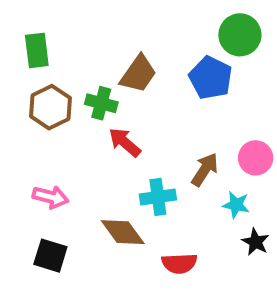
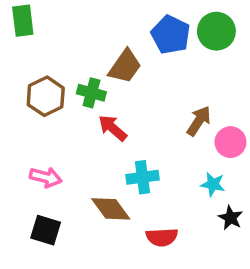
green rectangle: (37, 50) -> (23, 21), moved
blue pentagon: (211, 78) -> (171, 35), moved
brown arrow: (205, 170) -> (199, 121), moved

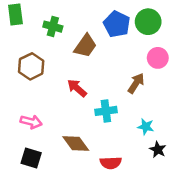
green cross: (91, 93) -> (53, 27), moved
pink circle: (230, 142) -> (158, 58), moved
cyan cross: (142, 177) -> (106, 111), moved

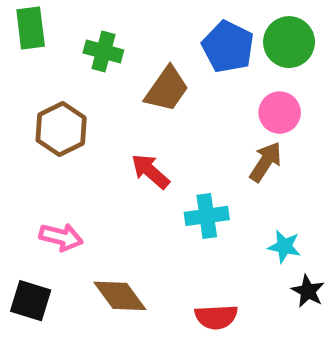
pink circle: (158, 58) -> (280, 113), moved
brown diamond: (76, 144) -> (120, 296), moved
black square: (31, 158) -> (31, 301), moved

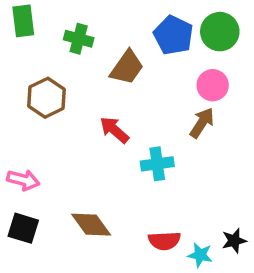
pink arrow: (61, 237) -> (23, 180), moved
cyan star: (284, 246) -> (200, 255), moved
black star: (308, 291) -> (234, 241), moved, turned 30

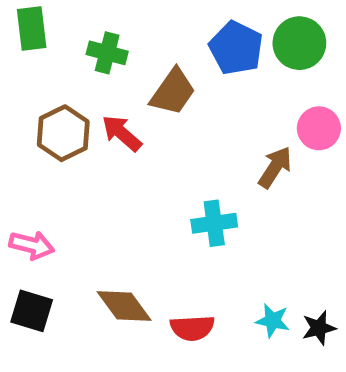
pink circle: (213, 85) -> (319, 128), moved
red arrow: (114, 130) -> (122, 133), moved
red semicircle: (164, 241) -> (192, 328), moved
cyan star: (200, 255) -> (273, 321), moved

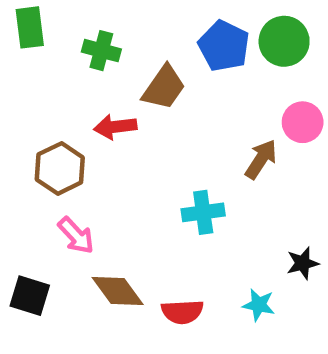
brown hexagon: (63, 133) -> (60, 168), moved
red arrow: (122, 133) -> (115, 127), turned -48
pink arrow: (32, 245) -> (76, 235), moved, turned 33
black star: (319, 328) -> (303, 263), moved

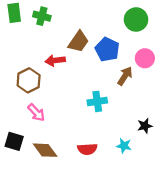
blue pentagon: (224, 46) -> (107, 49), moved
green cross: (101, 51) -> (42, 16), moved
brown diamond: (118, 291) -> (45, 150), moved

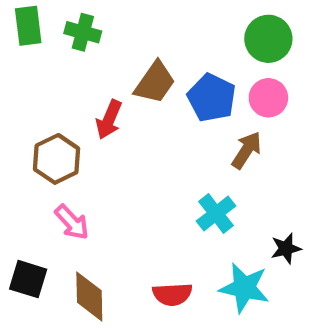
pink circle: (145, 58) -> (268, 98), moved
red arrow: (55, 60) -> (109, 120), turned -60
cyan cross: (97, 101) -> (216, 214), moved, turned -30
cyan star: (124, 146) -> (244, 288), size x1.6
brown diamond: (45, 150) -> (89, 296), turned 35

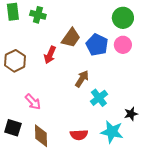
brown arrow: (247, 150) -> (82, 79), moved
brown hexagon: (57, 159) -> (15, 61), moved

